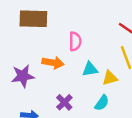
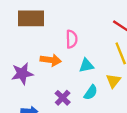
yellow triangle: (110, 78) -> (113, 81), moved, turned -35
cyan semicircle: (102, 103) -> (91, 92), moved

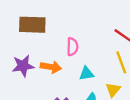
purple star: (22, 74) -> (23, 66), moved

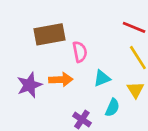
brown rectangle: (32, 25) -> (50, 34), moved

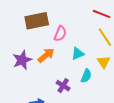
pink semicircle: (80, 52) -> (60, 34), turned 35
orange arrow: (61, 80) -> (46, 55), turned -36

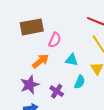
cyan triangle: (78, 54) -> (72, 60), turned 32
purple star: (22, 60) -> (30, 85), moved

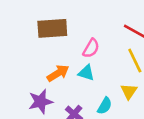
pink semicircle: (55, 40) -> (91, 48), moved
cyan triangle: (72, 60) -> (86, 73), moved

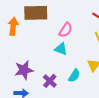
orange arrow: (58, 73) -> (13, 26), moved, turned -54

